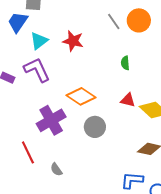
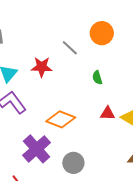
gray line: (114, 22) -> (70, 48), moved
gray circle: (95, 127) -> (73, 163), moved

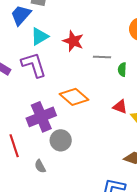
gray line: (70, 48) -> (102, 57), moved, turned -60
gray circle: (73, 163) -> (61, 140), moved

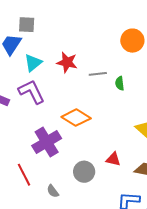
red triangle: (120, 107) -> (113, 159), moved
gray circle: (61, 140) -> (84, 172), moved

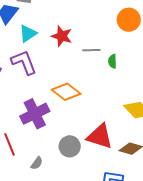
red triangle: (113, 159) -> (100, 136), size x1.8
gray semicircle: (53, 191) -> (37, 163), turned -112

